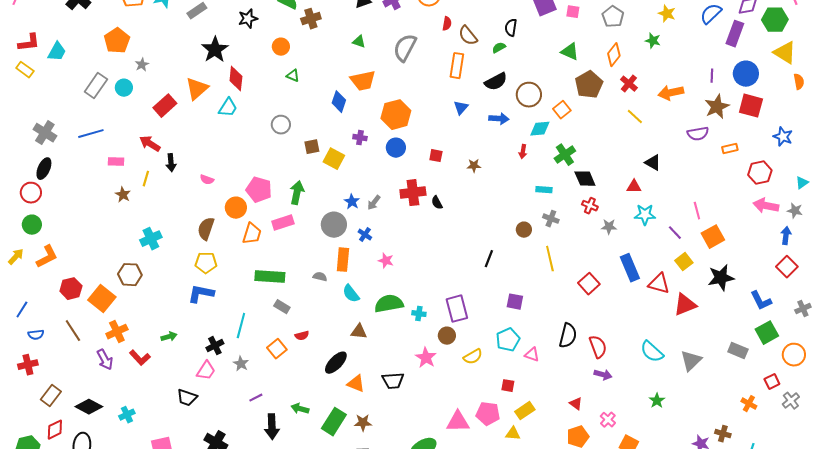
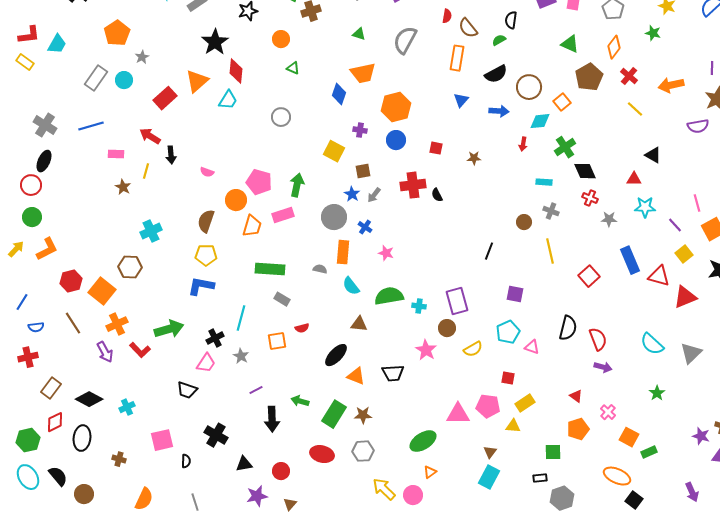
brown square: (312, 147) -> (363, 171), moved
green arrow: (169, 337) -> (169, 329), size x1.8
orange square: (277, 349) -> (277, 341), turned 30

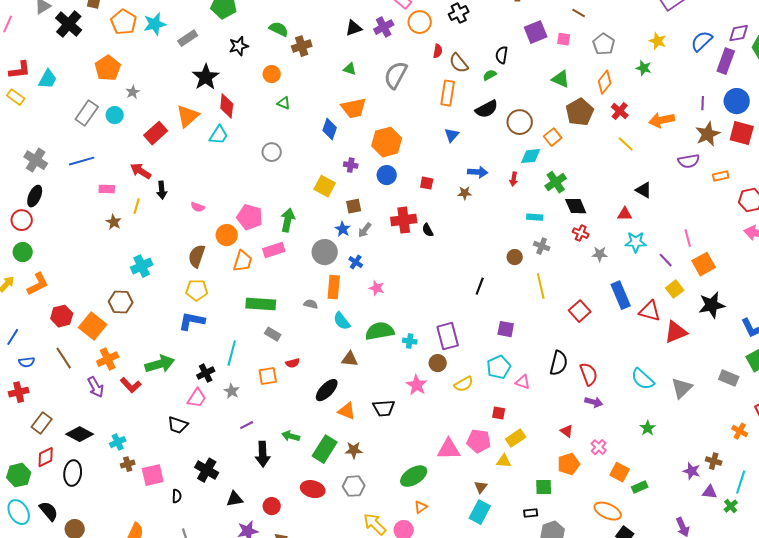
blue arrow: (499, 111) -> (478, 172), moved
brown cross: (119, 459) -> (128, 464), moved, turned -32

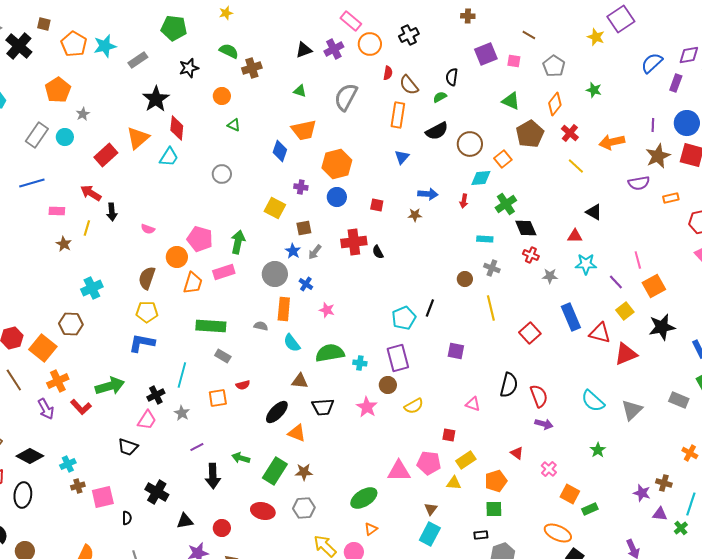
yellow star: (658, 41) -> (596, 37), moved
purple rectangle: (726, 61) -> (676, 83), size x0.7
cyan pentagon: (499, 367) -> (404, 318), moved
black trapezoid: (384, 408) -> (323, 407), moved
orange pentagon: (569, 464) -> (496, 481), moved

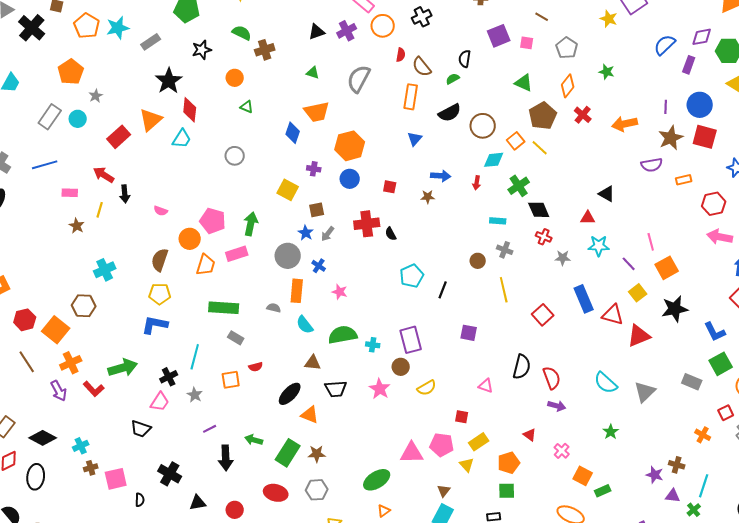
yellow line: (576, 166) -> (540, 148), moved
cyan pentagon: (404, 318) -> (412, 276), moved
yellow triangle: (454, 483) -> (467, 465), turned 42

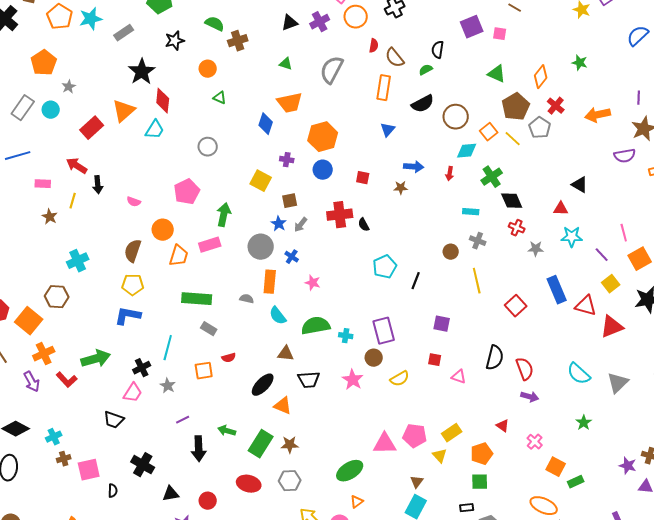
gray pentagon: (567, 48) -> (540, 128), moved
pink pentagon: (213, 221) -> (187, 192), moved, turned 30
red square: (462, 417) -> (435, 360), moved

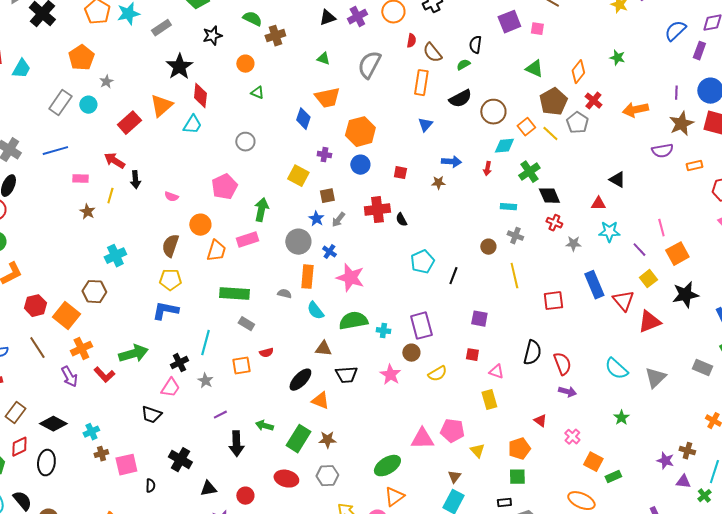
pink star: (313, 283) -> (350, 278), size x1.8
red square: (516, 306) -> (553, 301), turned 35
red triangle: (586, 306) -> (623, 301), turned 35
yellow rectangle: (452, 433) -> (489, 400), moved, turned -72
orange triangle: (357, 502) -> (394, 497), size x1.5

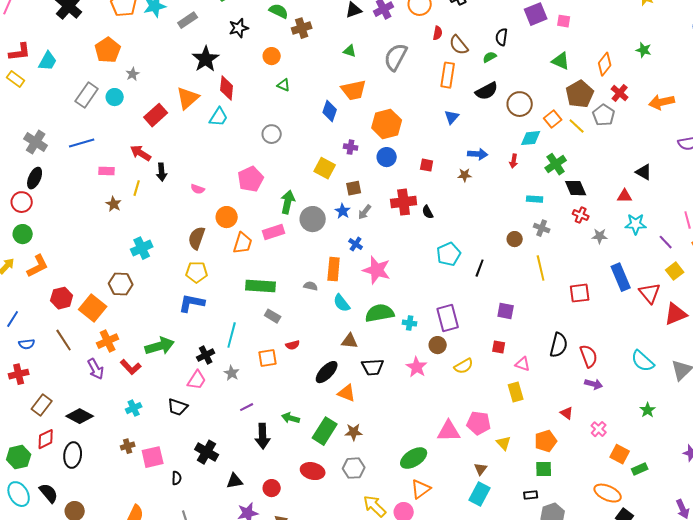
gray circle: (298, 242) -> (313, 219), moved
cyan cross: (91, 432) -> (134, 408), moved

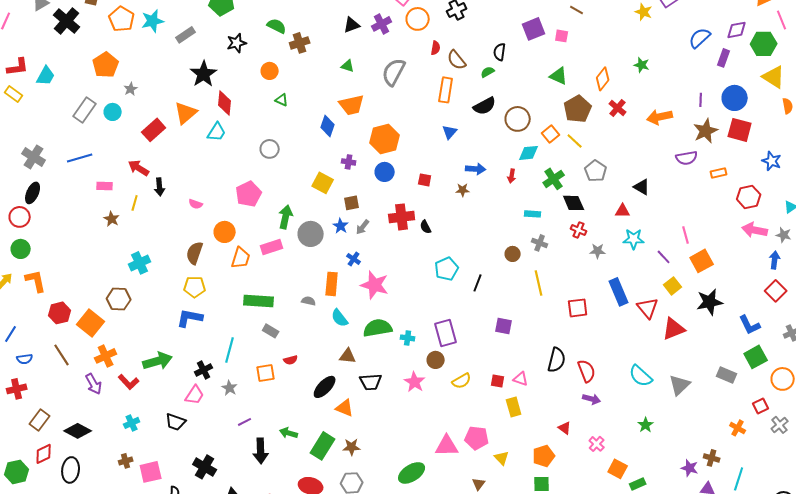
gray pentagon: (604, 115) -> (596, 171), moved
orange L-shape: (38, 266) -> (36, 281), turned -75
red square: (499, 347) -> (498, 381), moved

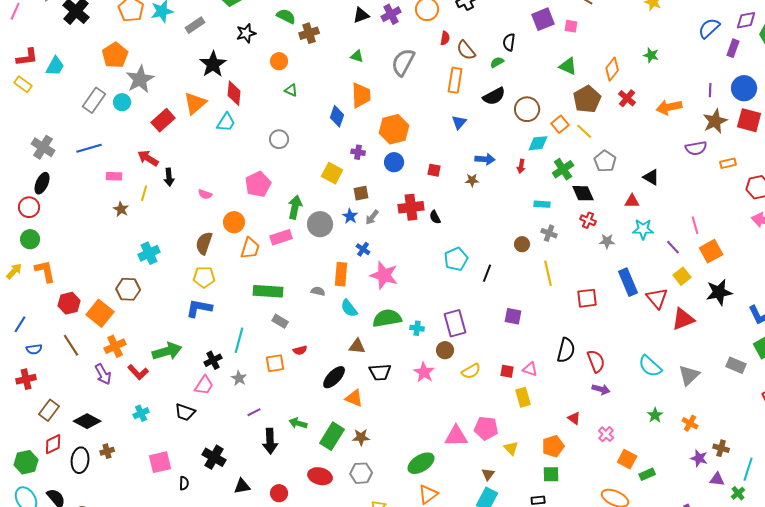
gray star: (131, 89) -> (140, 79), size x2.0
orange trapezoid: (352, 105) -> (361, 95), turned -80
orange cross: (738, 428) -> (690, 423), moved
brown cross: (126, 461) -> (107, 451), moved

